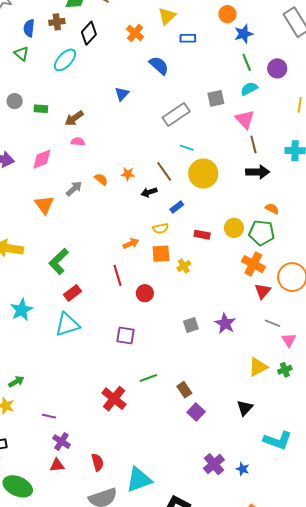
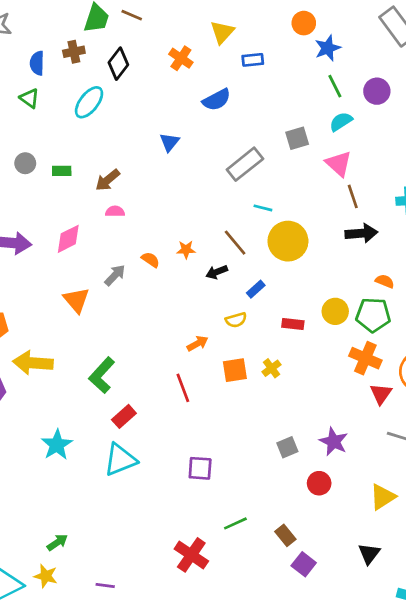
blue semicircle: (159, 65) -> (217, 100), turned 115
orange square: (161, 254) -> (235, 370), moved
red circle: (145, 293) -> (319, 483), moved

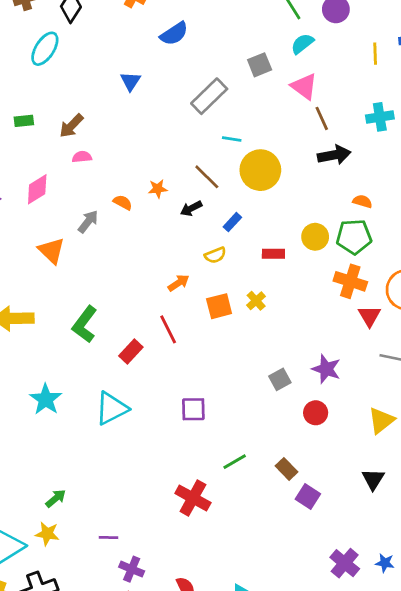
red rectangle: (124, 416) -> (131, 351), moved

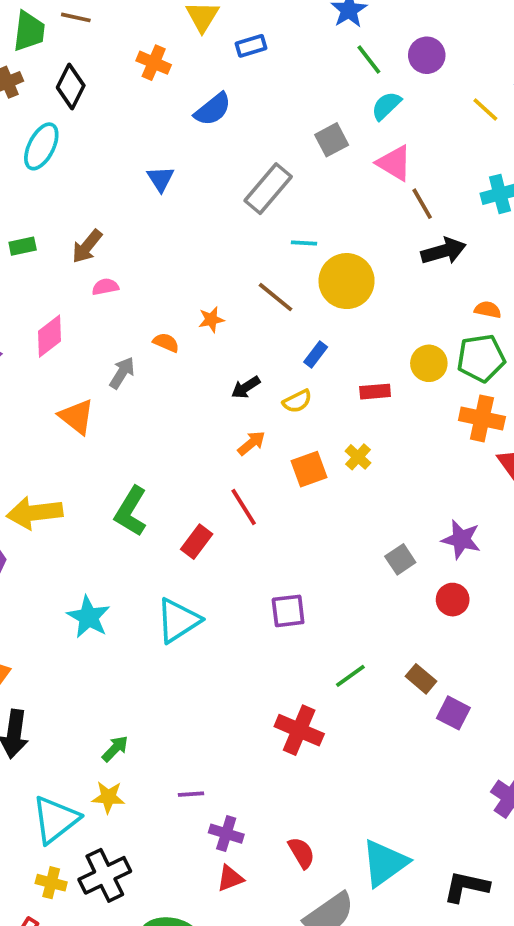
yellow line: (375, 54) -> (485, 109), turned -40
black arrow: (191, 208) -> (246, 387), moved

